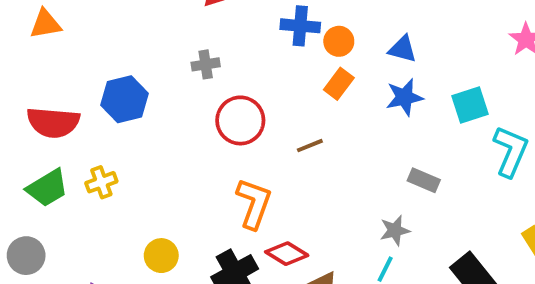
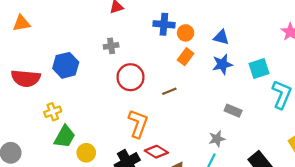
green trapezoid: (47, 188) -> (65, 137), moved, turned -30

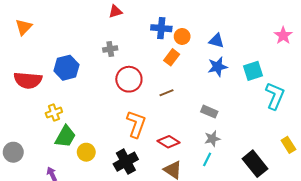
orange triangle: (21, 23) -> (24, 27), turned -36
orange rectangle: (186, 57) -> (172, 57), moved
gray rectangle: (233, 111) -> (209, 112), moved
red diamond: (156, 152) -> (169, 142), moved

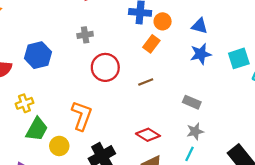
orange L-shape: (136, 124) -> (82, 116), moved

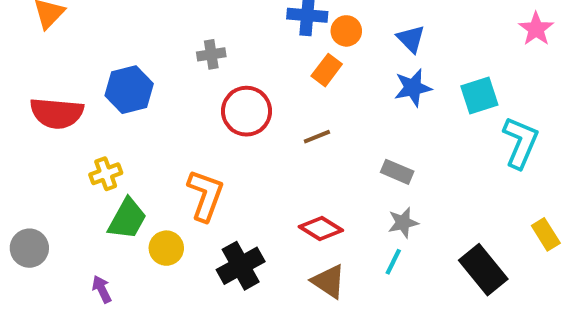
blue triangle: (200, 26) -> (411, 39), turned 30

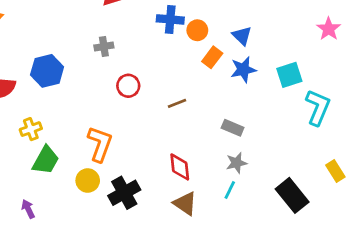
orange rectangle: (327, 70) -> (212, 57), moved
red circle: (247, 111) -> (128, 86), size x0.7
red diamond: (321, 229) -> (180, 167), turned 52
yellow circle: (166, 248) -> (88, 181), moved

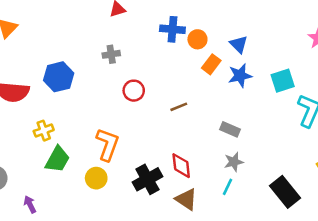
black cross: (124, 193) -> (147, 179), moved
purple arrow: (28, 209) -> (30, 204), moved

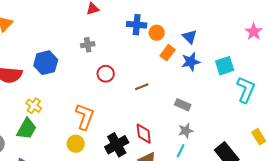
yellow cross: (44, 131) -> (34, 106), turned -35
green trapezoid: (57, 159) -> (27, 129), moved

